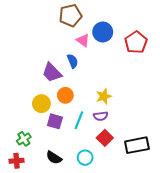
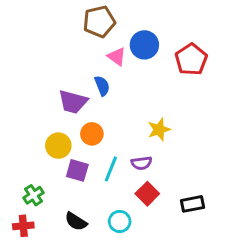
purple trapezoid: (52, 72) -> (73, 102), turned -30
yellow star: (104, 96) -> (159, 130), moved
black rectangle: (137, 145) -> (193, 204), size x0.7

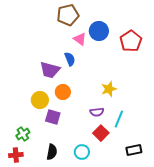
cyan line: (111, 169) -> (119, 119), moved
black rectangle: (193, 204) -> (134, 150), moved
black semicircle: (76, 221) -> (52, 152), turned -112

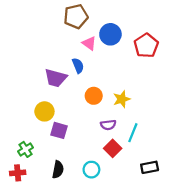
orange circle: (63, 92) -> (94, 96), moved

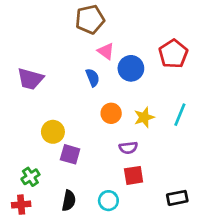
blue circle: (110, 34) -> (131, 68), moved
purple trapezoid: (56, 78) -> (30, 79), moved
cyan line: (133, 133) -> (180, 115), moved
red square: (113, 148) -> (134, 175), turned 36

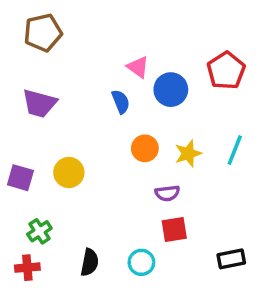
brown pentagon: (90, 19) -> (43, 33), moved
purple square: (70, 154) -> (20, 178), moved

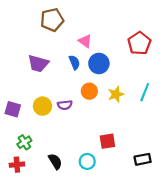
brown pentagon: (43, 33) -> (52, 20), moved
blue circle: (171, 90) -> (99, 63), moved
purple trapezoid: (39, 103) -> (38, 63), moved
purple semicircle: (167, 193) -> (65, 105), moved
black semicircle: (90, 262) -> (55, 161), turned -42

